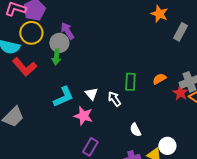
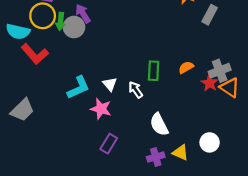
green arrow: (56, 57) -> (61, 21), moved
white semicircle: (135, 130) -> (159, 125), size x1.5
white circle: (167, 146) -> (210, 142), moved

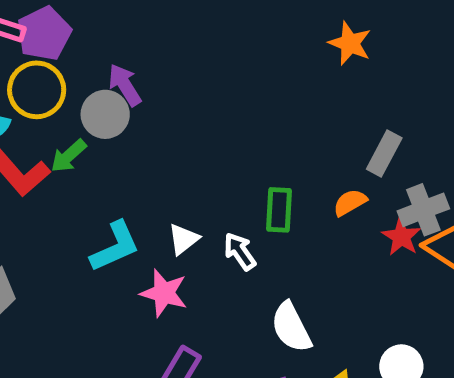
gray rectangle: (210, 15) -> (384, 154), moved
green arrow: (61, 21) -> (68, 156), moved, turned 42
white triangle: (110, 84) -> (184, 239), turned 32

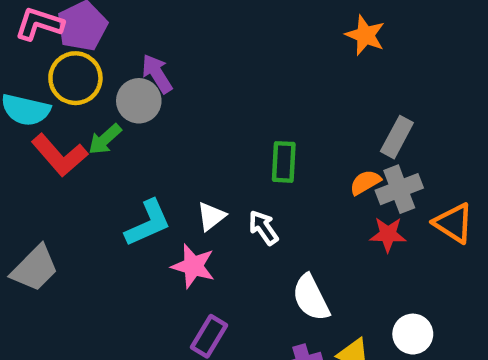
green rectangle: (279, 210) -> (284, 162), moved
gray cross: (423, 210) -> (399, 189), moved
red star: (401, 237) -> (388, 234), moved, turned -30

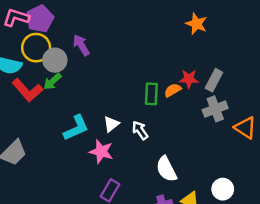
gray circle: (139, 101) -> (55, 60), moved
orange semicircle: (365, 182) -> (173, 90), moved
red star: (388, 234) -> (189, 79), moved

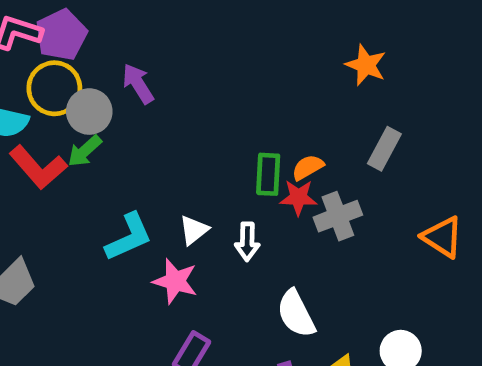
orange star: (196, 24) -> (366, 65), moved
red star: (189, 79) -> (298, 198), moved
gray cross: (215, 109) -> (338, 216), moved
white arrow: (140, 130) -> (247, 242), turned -144

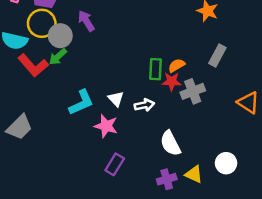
white triangle: (194, 230) -> (116, 99), turned -35
white arrow: (247, 242) -> (144, 105), turned -102

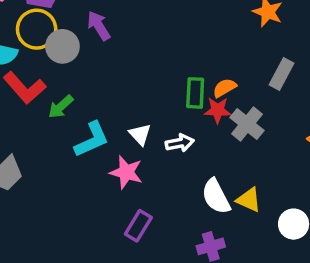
green arrow: (58, 57) -> (61, 107), moved
gray cross: (193, 91) -> (247, 124), turned -30
yellow triangle: (194, 174) -> (249, 200), moved

